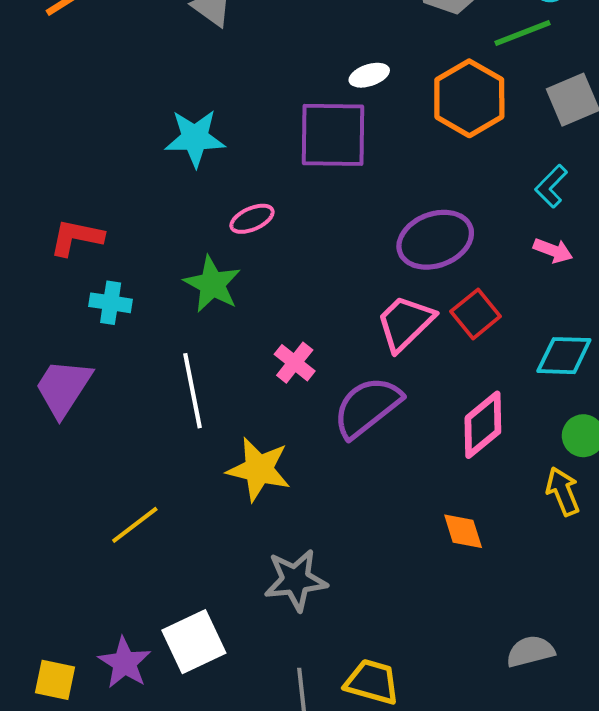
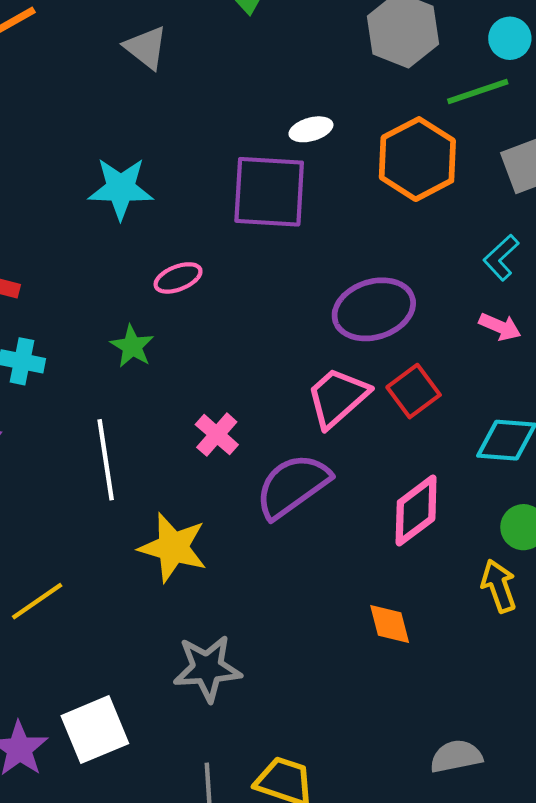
green star: (212, 284) -> (132, 346), size x0.7

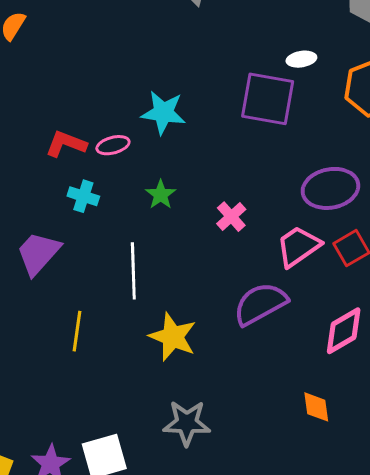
cyan star: (121, 188) -> (163, 113), moved
pink ellipse: (178, 278) -> (113, 145), moved
pink cross: (217, 435) -> (231, 217), moved
yellow line: (37, 601) -> (77, 331), moved, turned -54

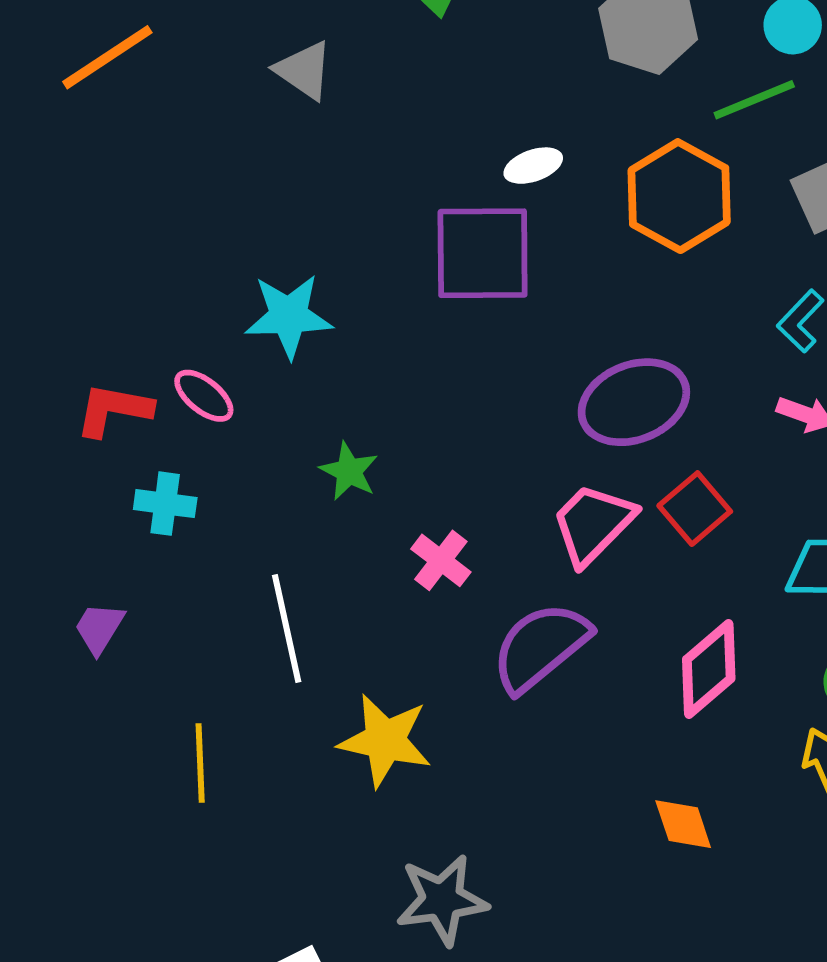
pink ellipse: (113, 145) -> (204, 396), turned 64
green star: (161, 195) -> (349, 471), moved
pink cross: (231, 217) -> (441, 560), moved
purple trapezoid: (38, 253) -> (99, 628), size x0.6

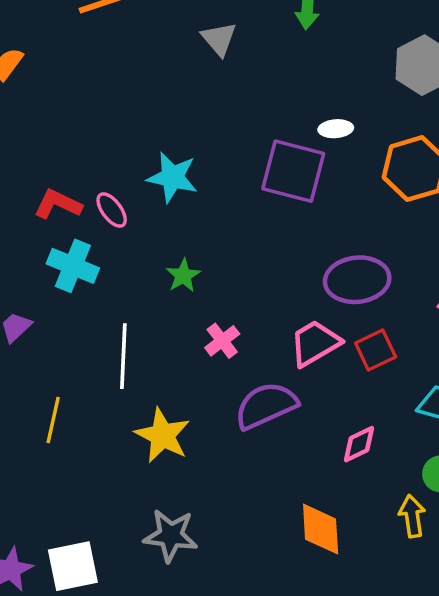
cyan cross: (165, 504) -> (73, 266), size x1.4
pink diamond: (709, 669) -> (359, 444), size x0.7
orange diamond: (683, 824) -> (321, 529), size x1.4

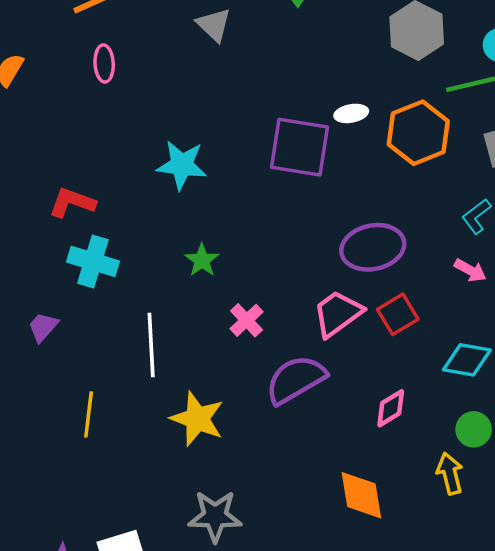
white ellipse: (336, 129) -> (351, 113), moved
pink ellipse: (112, 210) -> (104, 63), moved, turned 39

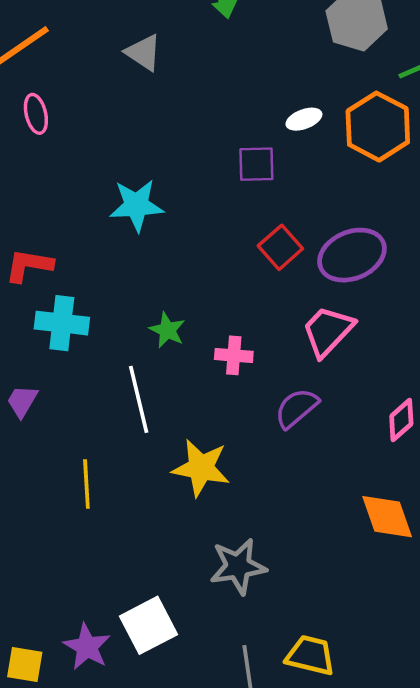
purple square: (300, 147) -> (256, 164), size x0.6
green star: (202, 260) -> (167, 330), moved
red square: (398, 314) -> (280, 247), moved
pink cross: (247, 320) -> (234, 355), turned -32
purple semicircle: (296, 380) -> (296, 408), size x0.7

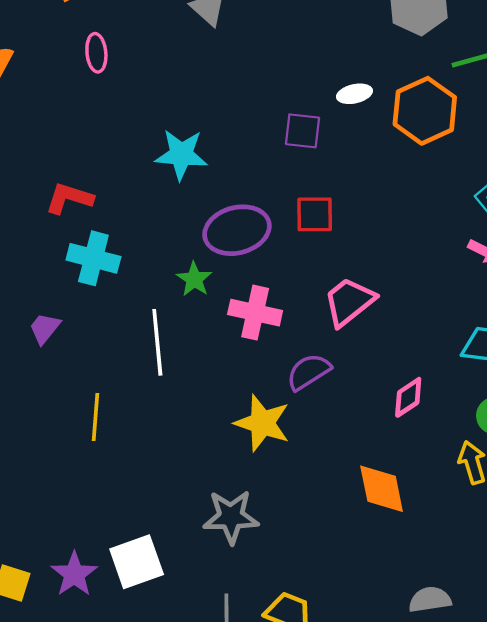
red square: (280, 247) -> (315, 214), turned 33
purple ellipse: (352, 255) -> (237, 230), moved
pink cross: (234, 355) -> (255, 313), size x1.4
yellow star: (201, 468) -> (262, 423), moved

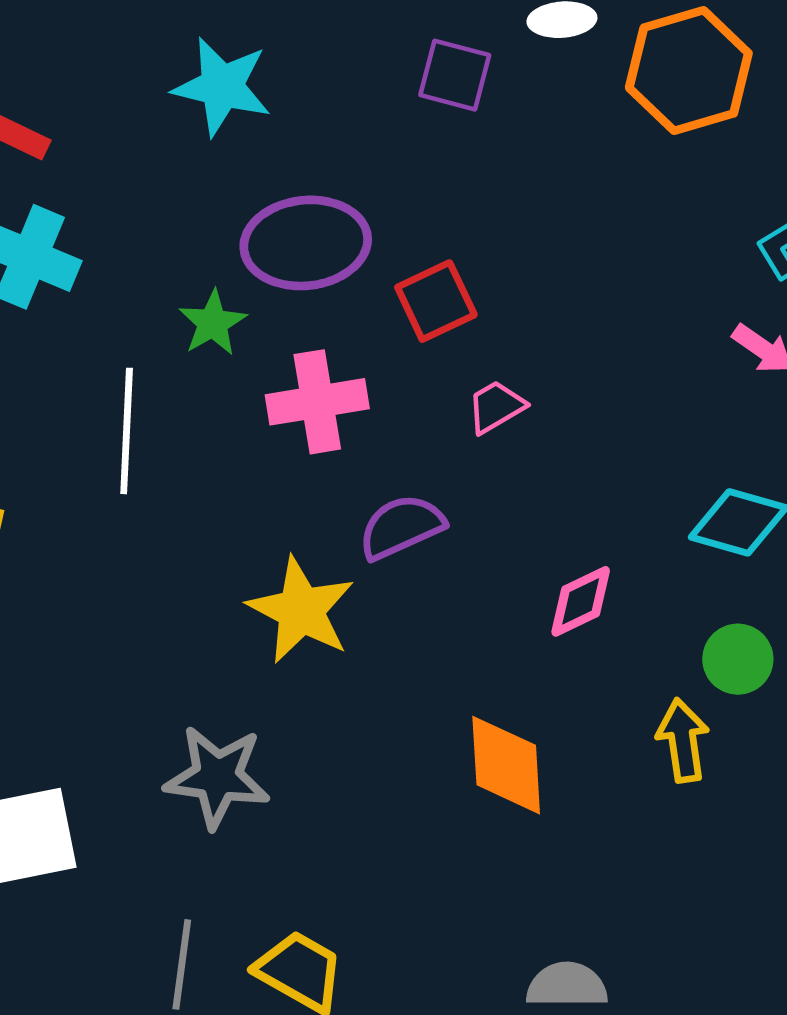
red square: (315, 214) -> (436, 301), moved, turned -33
pink trapezoid: (349, 302) -> (496, 407), size x0.6
pink cross: (255, 313) -> (317, 402), turned -30

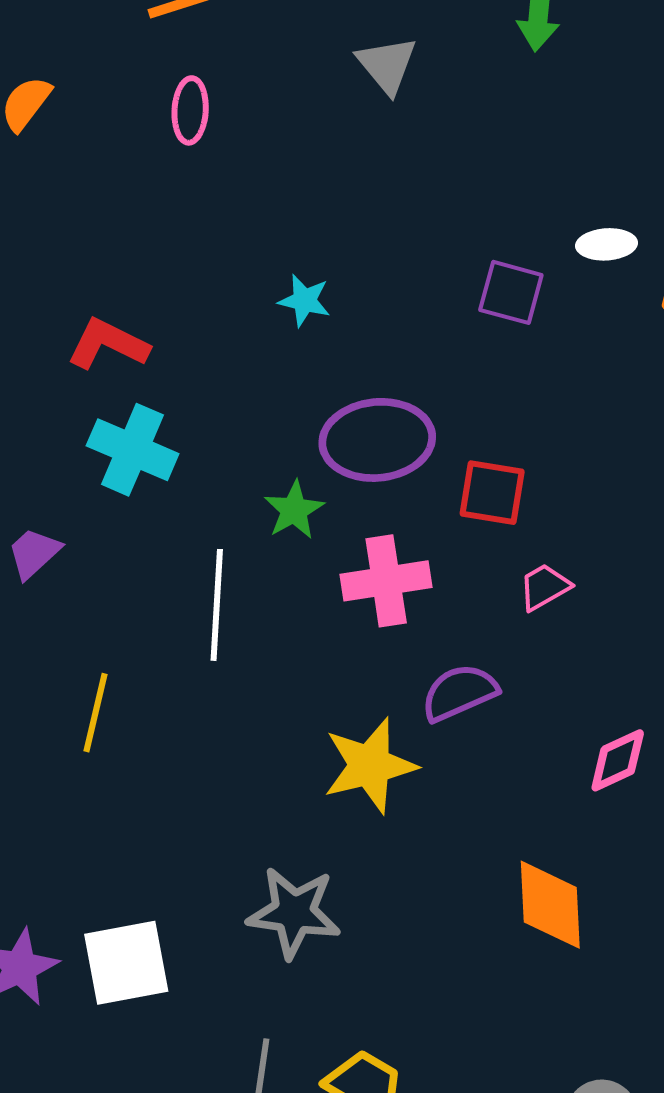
cyan star: (222, 87) -> (304, 301), size x0.6
red square: (436, 301) -> (492, 493), turned 34
yellow star: (301, 610) -> (370, 766), turned 30

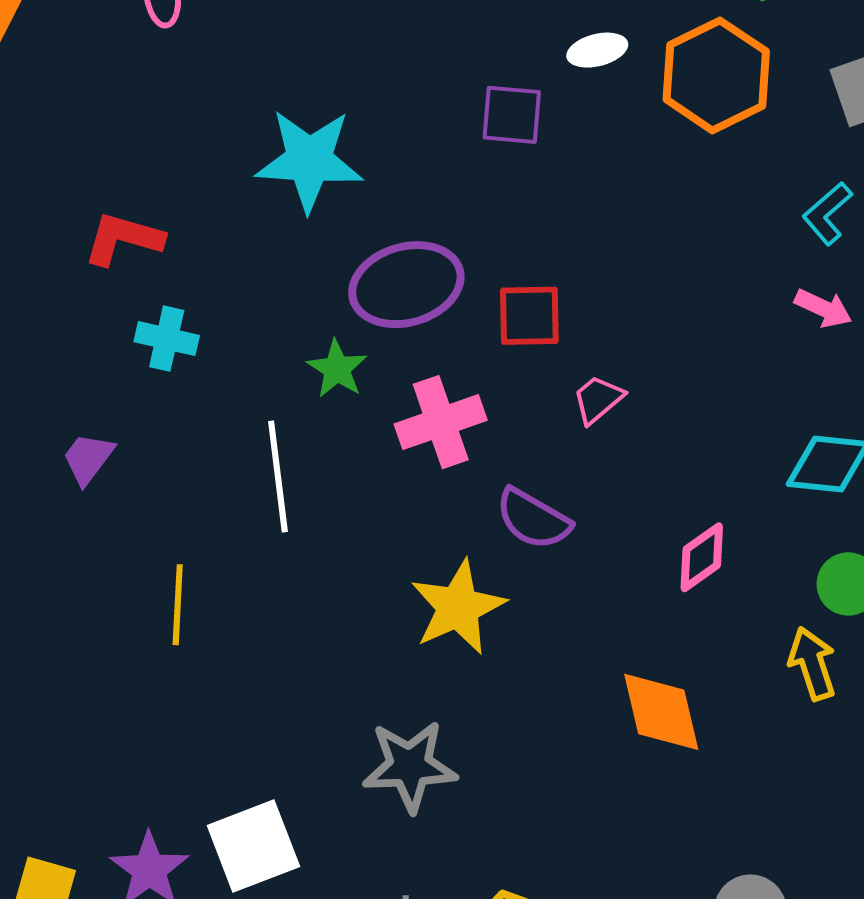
cyan star: (304, 301) -> (309, 160), size x2.0
cyan cross: (133, 450) -> (167, 339), size x0.7
purple semicircle: (459, 693) -> (533, 519), turned -116

